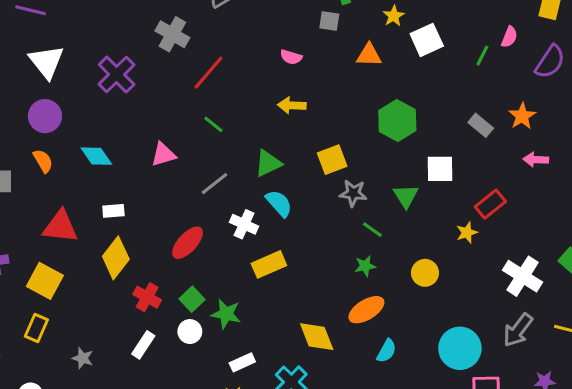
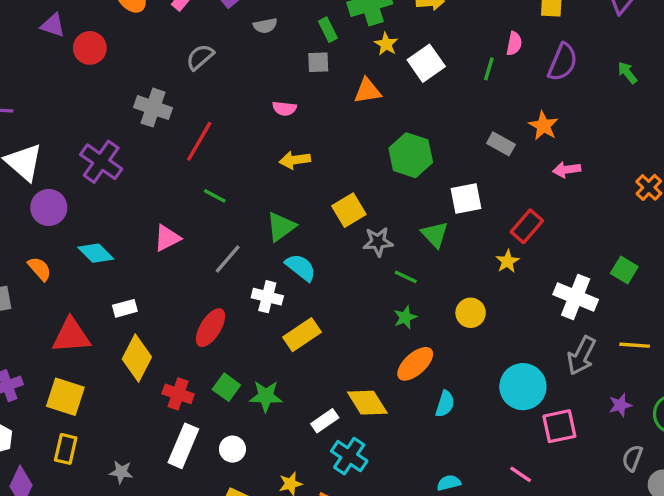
purple circle: (45, 116) -> (49, 208), moved
white circle: (190, 332) -> (232, 449), moved
white rectangle: (143, 345) -> (183, 446), size x1.4
white rectangle: (242, 362) -> (325, 421), moved

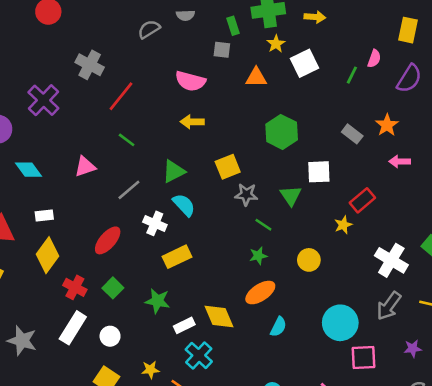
gray semicircle: (200, 57) -> (149, 29), moved
pink semicircle: (284, 108) -> (190, 81), size x1.6
green star: (266, 396) -> (158, 301), moved
gray star: (121, 472) -> (22, 341), size x1.6

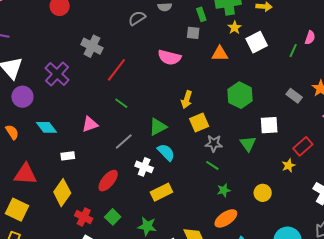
yellow arrow: (192, 122) -> (187, 100), moved, turned -72
white rectangle: (44, 215) -> (68, 156), moved
green line: (263, 225) -> (212, 165), moved

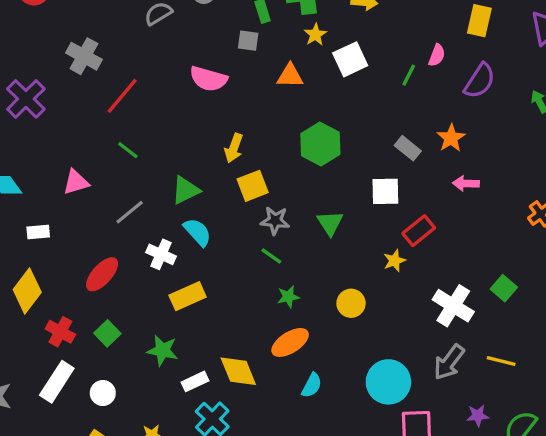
white square: (269, 125) -> (385, 191), moved

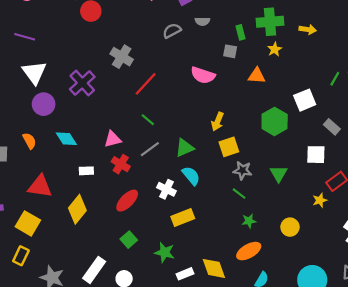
white square: (350, 59) -> (305, 100), moved
gray line: (130, 212) -> (150, 149), moved
red cross: (60, 332) -> (121, 164), moved

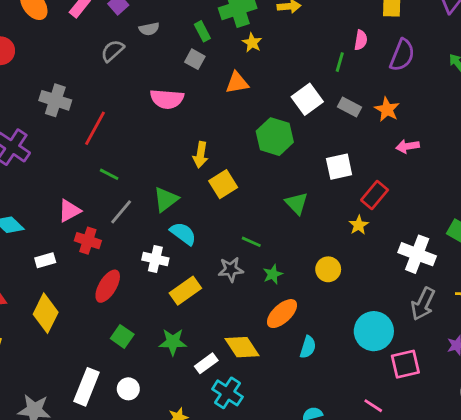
gray square: (230, 51) -> (195, 59), turned 32
gray rectangle: (332, 127) -> (350, 107), moved
gray star: (242, 170) -> (231, 269), moved

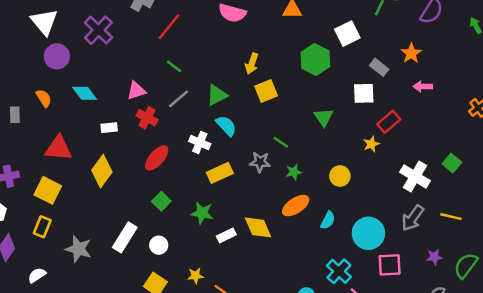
gray rectangle: (350, 107) -> (379, 67), moved
cyan semicircle: (308, 347) -> (328, 220), moved
cyan cross: (227, 393) -> (339, 271), moved

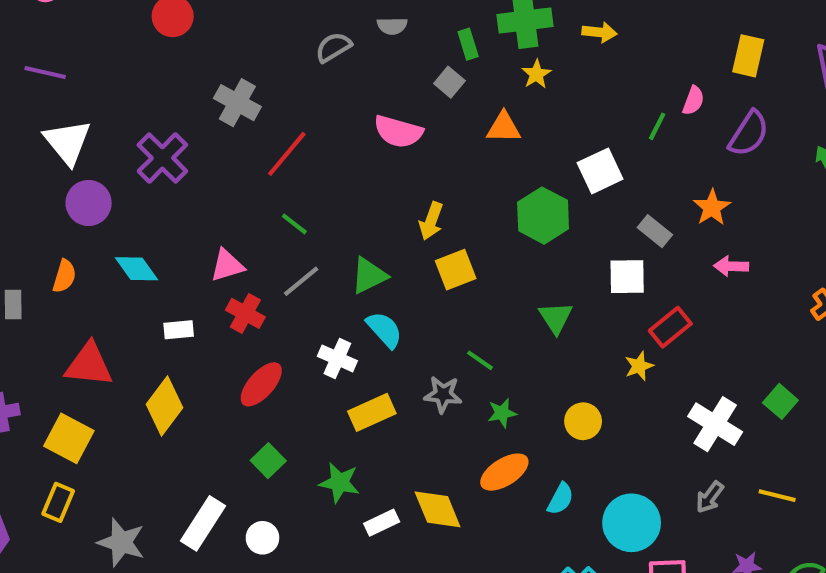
orange semicircle: (44, 98) -> (64, 276), turned 48
gray arrow: (413, 218) -> (710, 497), size x0.7

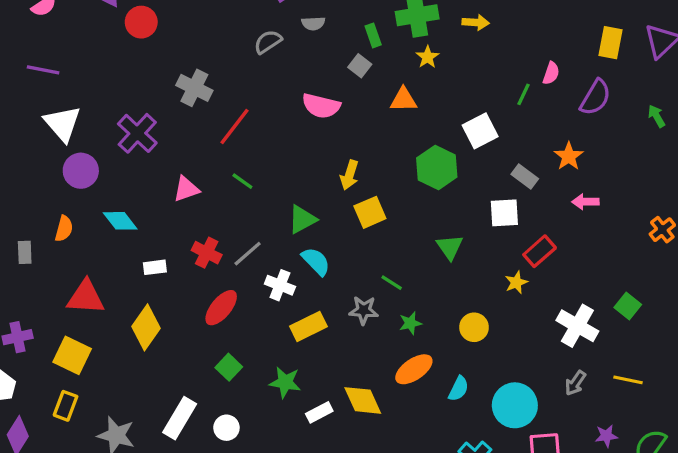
yellow rectangle: (748, 56) -> (610, 43), moved
pink triangle: (227, 265) -> (186, 189), moved
gray line: (301, 281) -> (248, 254), moved

